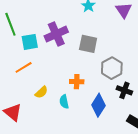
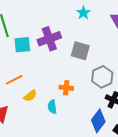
orange line: (24, 67) -> (14, 80), moved
blue diamond: (98, 105) -> (98, 121), moved

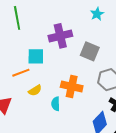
cyan square: (22, 45) -> (36, 56), moved
orange cross: (66, 88) -> (72, 87), size x1.5

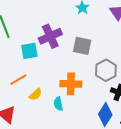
cyan square: (36, 56) -> (29, 51), moved

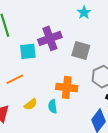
yellow semicircle: (36, 94) -> (31, 104), moved

